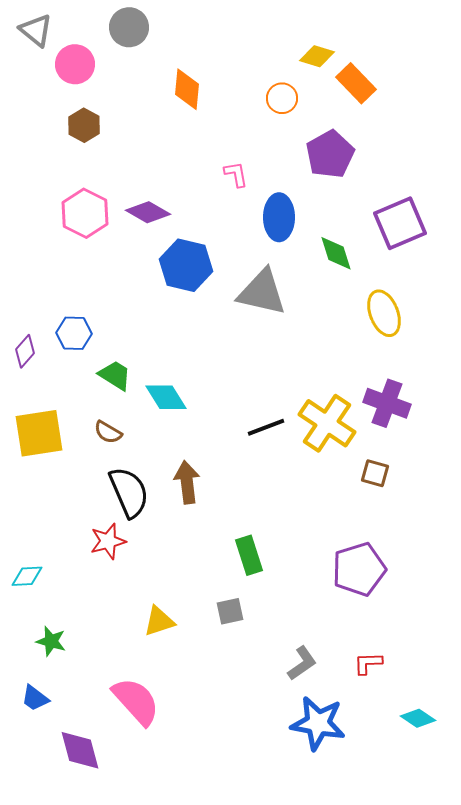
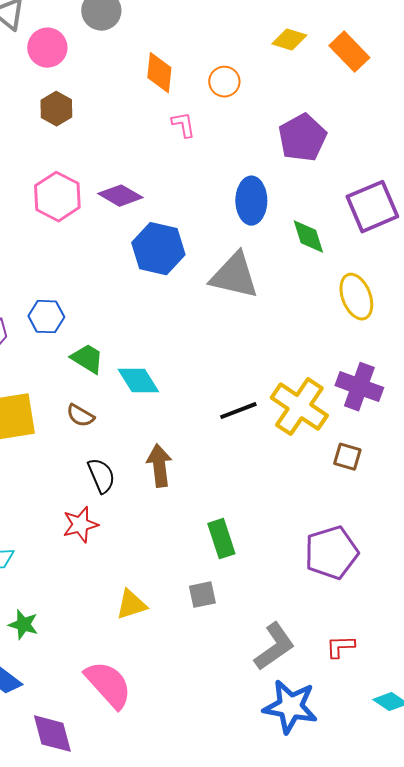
orange rectangle: (356, 83) -> (349, 52), moved
orange circle: (282, 98) -> (224, 82), moved
pink L-shape: (236, 174) -> (183, 125), moved
black semicircle: (129, 492) -> (101, 476), size x0.7
gray L-shape: (302, 663) -> (274, 647), size x1.4

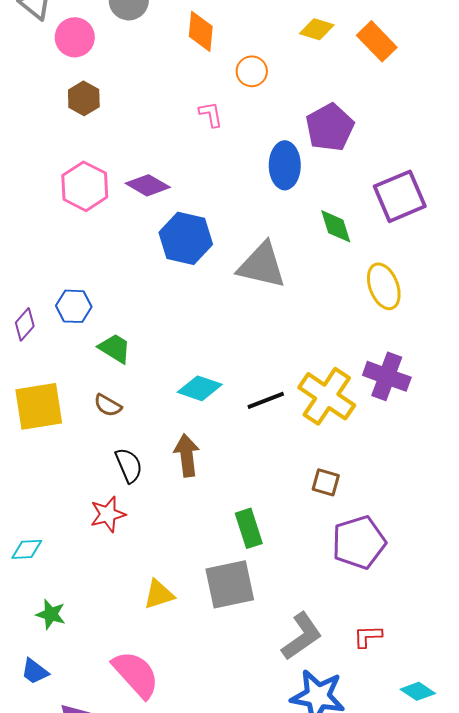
orange diamond: (159, 73) -> (201, 31), moved
blue ellipse: (251, 201) -> (285, 165), moved
cyan diamond: (138, 381) -> (200, 388), moved, turned -39
brown square: (347, 457) -> (326, 482), moved
gray square: (202, 595) -> (230, 584), size x1.8

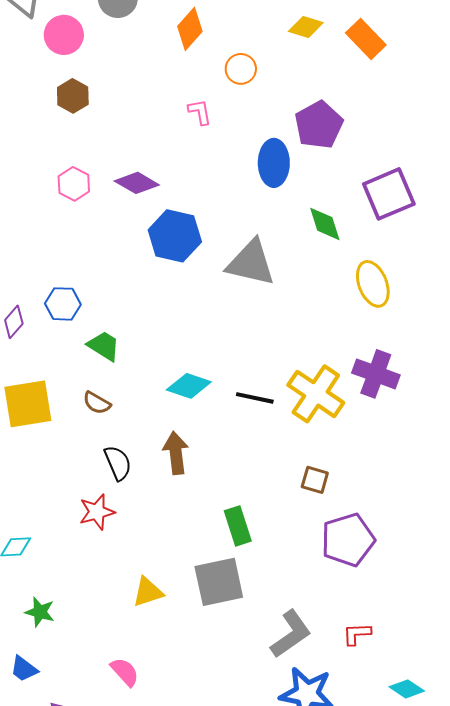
orange diamond: (201, 31) -> (190, 29), turned 36
pink hexagon: (85, 186) -> (74, 184), size x0.7
black line: (266, 400) -> (255, 398), turned 33
pink semicircle: (136, 674) -> (125, 672), size x0.6

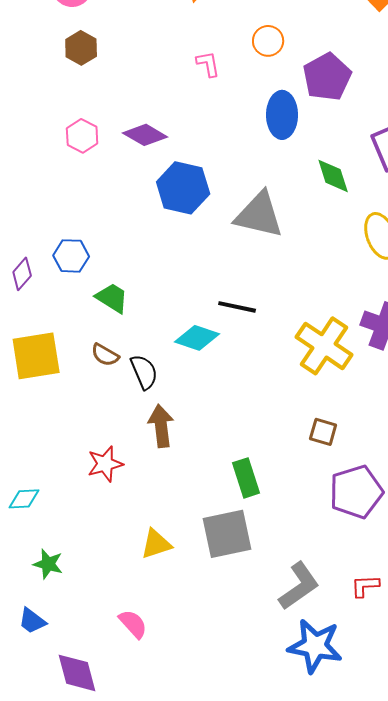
orange circle: (241, 69) -> (268, 41), moved
black line: (255, 398) -> (237, 307), moved
brown arrow: (176, 453) -> (161, 426), moved
black semicircle: (118, 463) -> (144, 372), moved

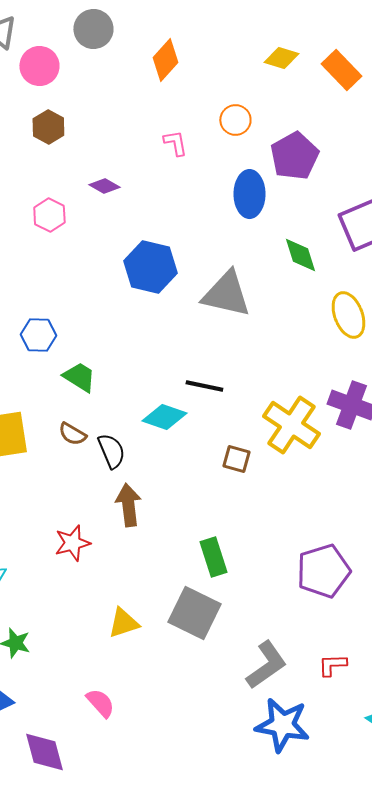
purple diamond: (145, 135) -> (104, 186), moved, size x0.7
brown square: (323, 432) -> (236, 459), moved
gray square: (227, 534) -> (194, 613), turned 38

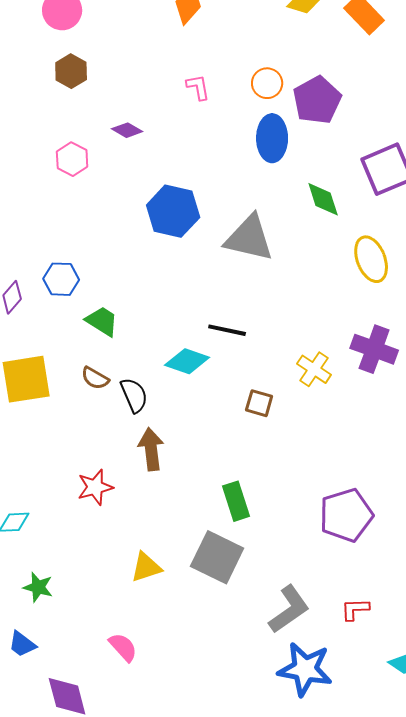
orange circle: (235, 120) -> (267, 83), moved
yellow cross: (291, 425) -> (314, 369), size x0.6

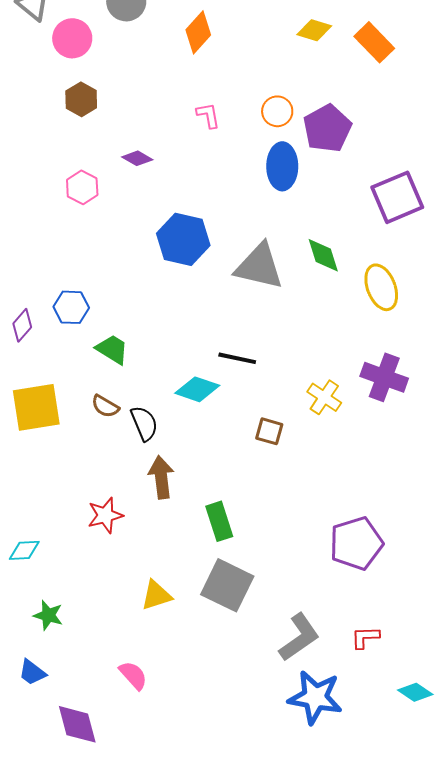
green diamond: (323, 199) -> (323, 255), moved
green rectangle: (236, 501) -> (219, 521), moved

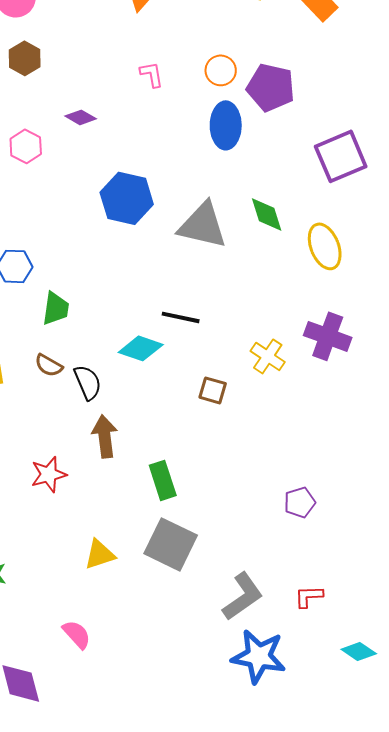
purple pentagon: (327, 128) -> (271, 87), turned -30
green trapezoid: (112, 349) -> (56, 308), turned 66
purple pentagon: (356, 543) -> (300, 502), size x0.6

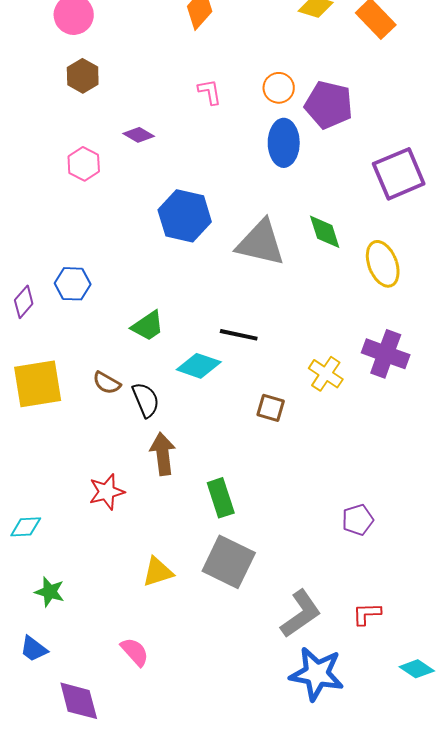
green trapezoid: (56, 308) -> (148, 326), moved, turned 48

